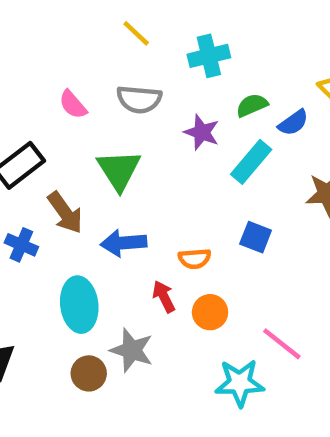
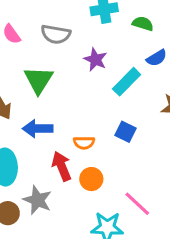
green semicircle: (252, 105) -> (143, 24), moved, turned 36
red arrow: (164, 297) -> (62, 166), size x1.4

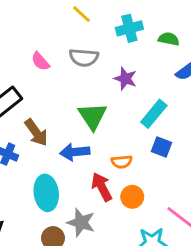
green triangle: (39, 80) -> (93, 116), moved
cyan rectangle: (127, 82) -> (154, 114), moved

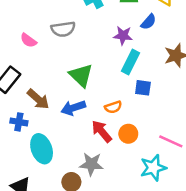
purple star: (125, 79) -> (123, 36), moved
cyan ellipse: (46, 193) -> (42, 149), moved

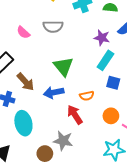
orange circle: (128, 134) -> (111, 116), moved

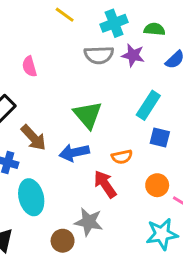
gray semicircle: (53, 27) -> (99, 55), moved
pink semicircle: (23, 32) -> (29, 66), turned 32
purple star: (102, 38) -> (133, 55), moved

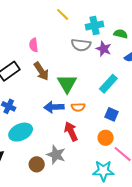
brown arrow: (34, 138) -> (41, 71), moved
blue square: (160, 138) -> (111, 114), moved
orange semicircle: (122, 157) -> (78, 107), moved
cyan ellipse: (31, 197) -> (21, 132), turned 70

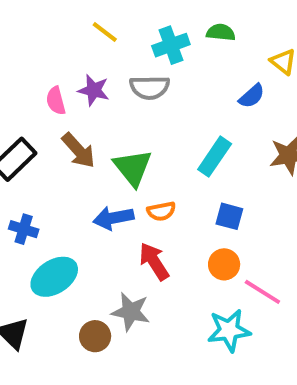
green semicircle: (121, 34) -> (221, 32), moved
purple star: (104, 49) -> (94, 90), moved

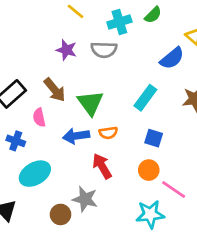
green semicircle: (221, 32) -> (153, 15), turned 126
blue semicircle: (252, 96) -> (172, 58), size x1.4
pink semicircle: (56, 101) -> (39, 117), moved

